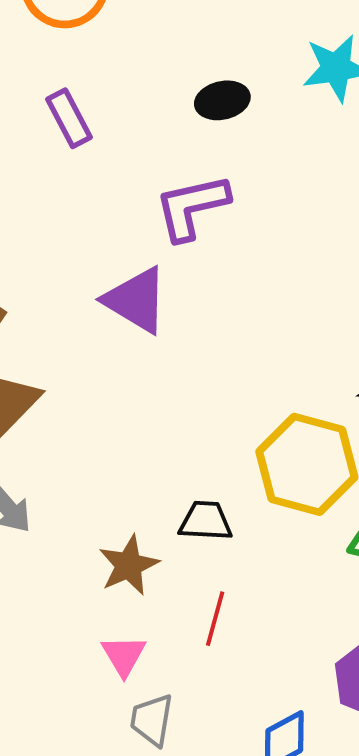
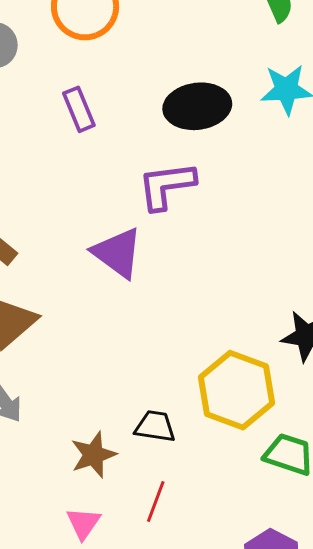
black ellipse: (222, 100) -> (197, 106), size x1.6

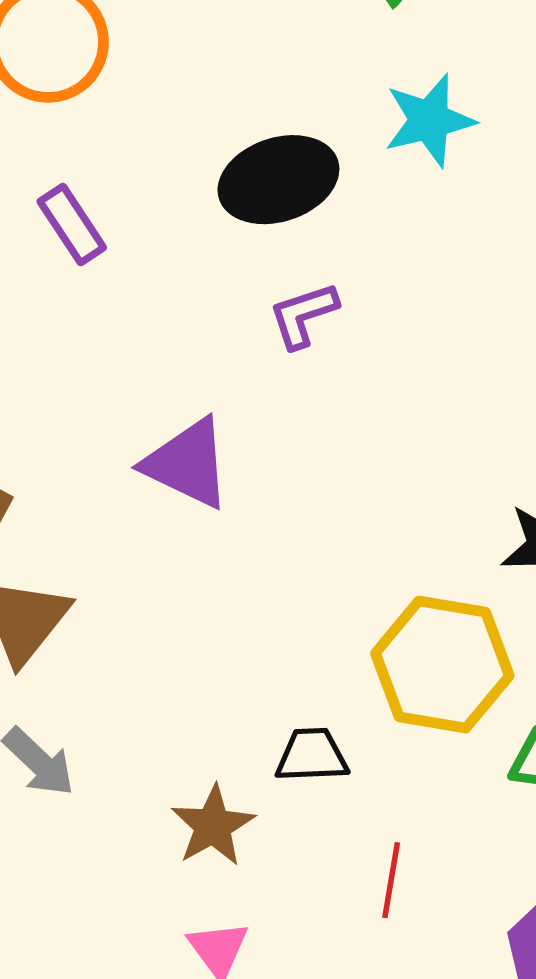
purple L-shape: (167, 186) -> (303, 315), moved, size x0.7
red line: (156, 502) -> (391, 880), moved

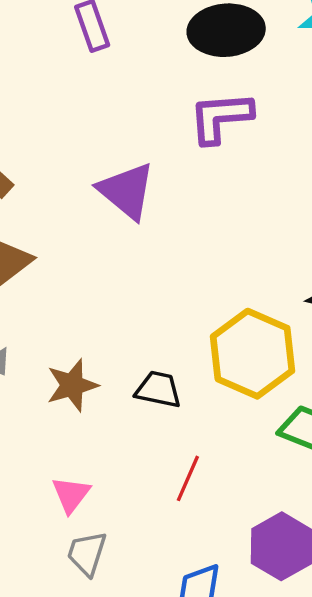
purple L-shape: (303, 315) -> (221, 117), size x1.4
brown star: (213, 826) -> (72, 385), moved

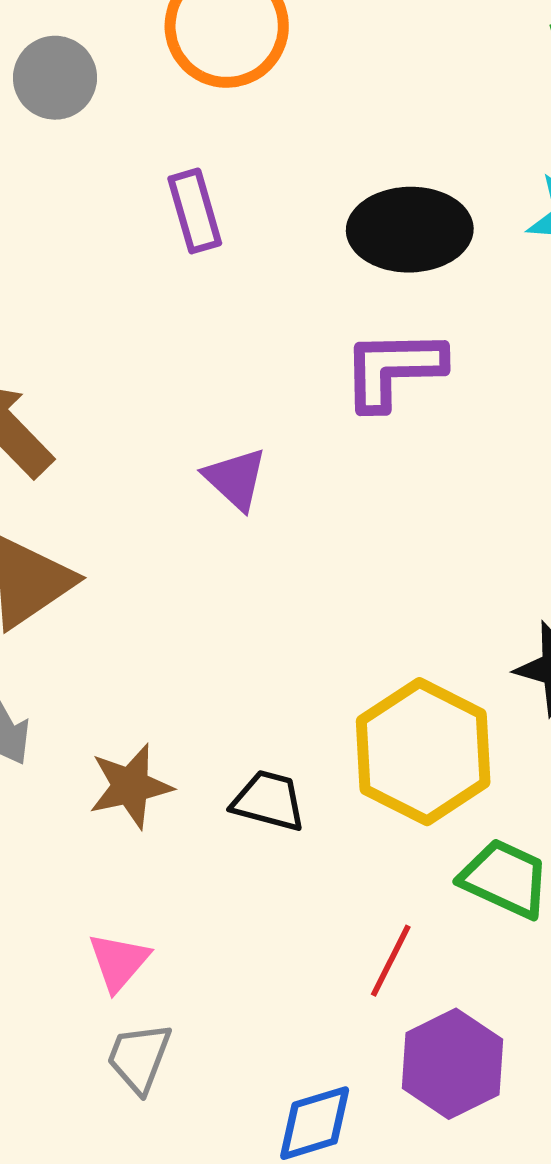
purple triangle: (127, 191) -> (235, 479), size x0.7
red line: (188, 478) -> (391, 961), moved

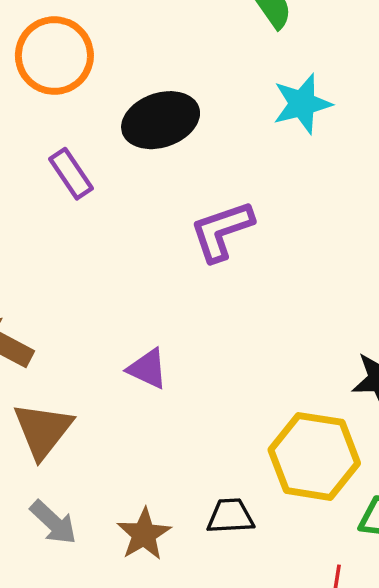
black ellipse: (410, 230) -> (161, 120), moved
purple triangle: (235, 479) -> (148, 369), moved

